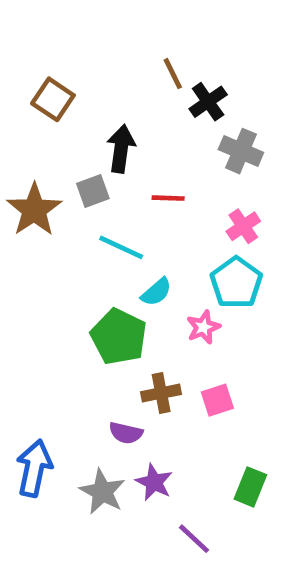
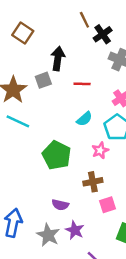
cyan line: (121, 247) -> (18, 121), moved
cyan semicircle: (156, 292) -> (84, 119), moved
brown cross: (161, 393) -> (93, 182), moved
pink square: (217, 400) -> (107, 205), moved

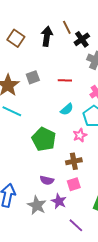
black arrow: (58, 58) -> (47, 36), moved
pink square: (107, 205) -> (74, 184), moved

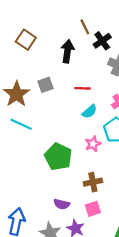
black arrow: (47, 36) -> (67, 51), moved
cyan semicircle: (67, 109) -> (89, 111), moved
pink star: (80, 135) -> (93, 144), moved

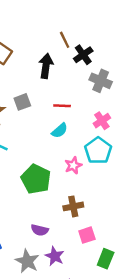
cyan semicircle: (89, 111) -> (60, 131), moved
pink square: (93, 209) -> (87, 235), moved

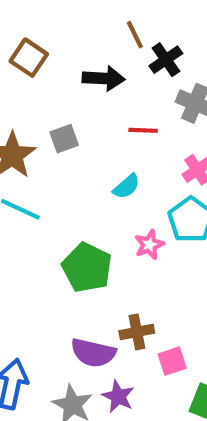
black arrow: (46, 66) -> (104, 78), turned 85
red line: (62, 106) -> (143, 130), moved
brown cross: (73, 206) -> (137, 332), moved
purple semicircle: (40, 230) -> (93, 353), size x1.5

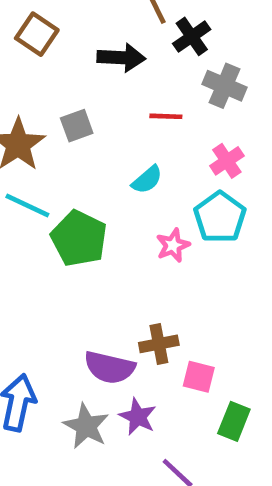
green pentagon: (87, 268) -> (79, 238), moved
pink square: (172, 361) -> (199, 377), turned 32

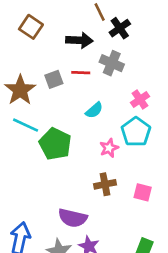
gray cross: (225, 86) -> (112, 63), moved
red line: (166, 116) -> (81, 73), moved
brown cross: (159, 344) -> (105, 184), moved
pink square: (199, 377) -> (143, 192), moved

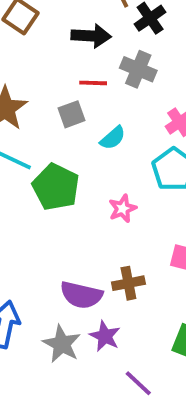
gray square: (54, 79) -> (72, 114), moved
pink star: (109, 148) -> (123, 209), moved
brown cross: (105, 184) -> (128, 283), moved

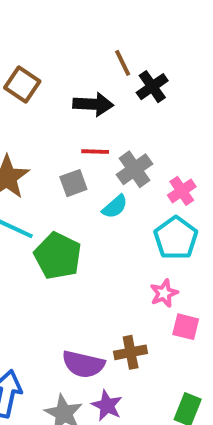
gray cross: (138, 69) -> (134, 169), moved, turned 32
pink star: (123, 209) -> (164, 293), moved

